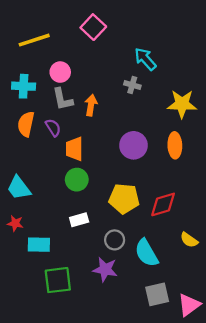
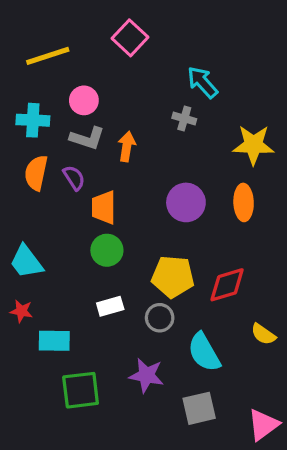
gray L-shape: (63, 99) -> (87, 138), turned -60
gray circle: (115, 240) -> (160, 318), moved
gray square: (157, 294) -> (199, 408), moved

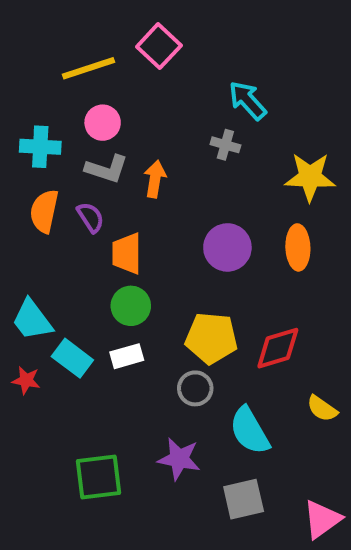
yellow line: (48, 56) -> (88, 68), moved
white rectangle: (110, 306) -> (127, 356), moved
cyan rectangle: (54, 341) -> (72, 358), moved, turned 36

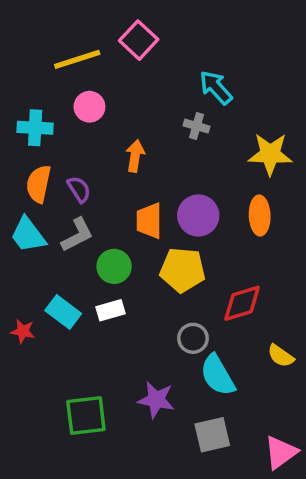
gray L-shape: (107, 169) -> (77, 235), moved, turned -45
orange trapezoid: (127, 253) -> (149, 221), moved
cyan trapezoid: (32, 320) -> (28, 235), moved
yellow pentagon: (211, 338) -> (182, 270), moved
gray circle: (195, 388) -> (193, 338), moved

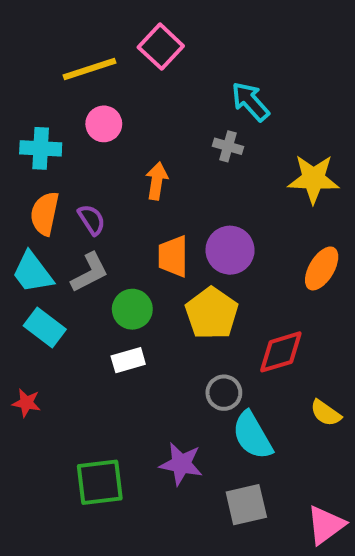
orange ellipse: (260, 215) -> (322, 268), moved, turned 33
yellow pentagon: (182, 270) -> (212, 313), turned 30
cyan rectangle: (63, 312) -> (45, 328), moved
red star: (23, 331) -> (26, 403), moved

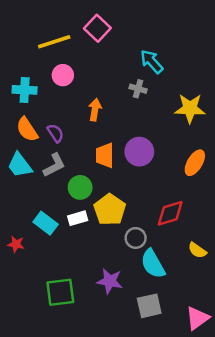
orange semicircle: (45, 214) -> (27, 129), turned -45
yellow pentagon: (212, 313) -> (110, 210), moved
cyan rectangle: (45, 328) -> (46, 223), moved

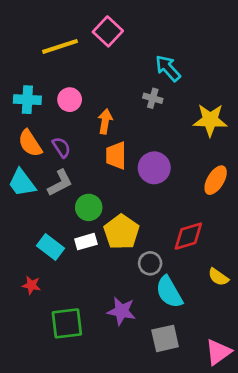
pink circle: (63, 75) -> (70, 100), moved
orange trapezoid: (105, 155) -> (116, 156), moved
red star: (16, 244) -> (31, 285), moved

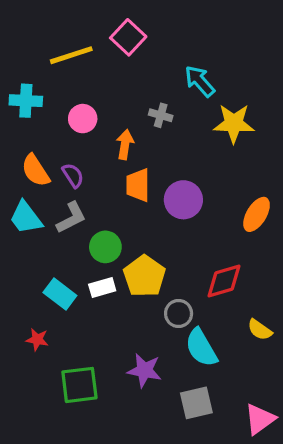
gray cross: (153, 98) -> (161, 115), moved
cyan cross: (27, 100) -> (26, 101), moved
yellow star: (210, 120) -> (234, 123), moved

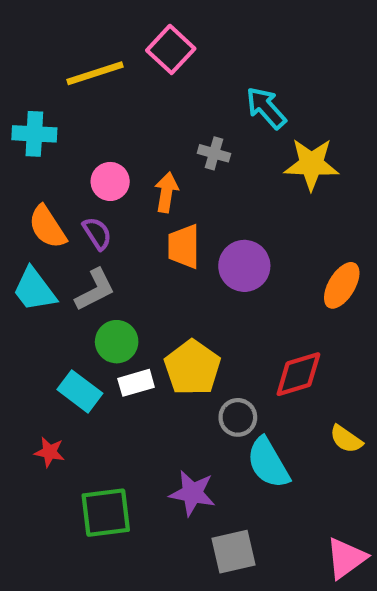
pink circle: (83, 119) -> (110, 181), moved
green circle: (105, 247) -> (117, 342), moved
gray square: (196, 403) -> (233, 552), moved

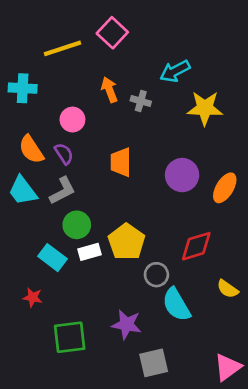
cyan arrow: (266, 108) -> (175, 71), turned -76
orange arrow: (166, 192) -> (109, 90), moved, turned -30
purple circle: (244, 266) -> (182, 175), moved

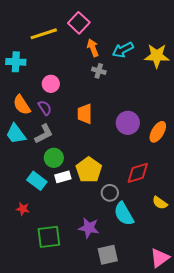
orange arrow: (109, 90) -> (93, 48), moved
yellow star: (205, 108) -> (157, 56), moved

